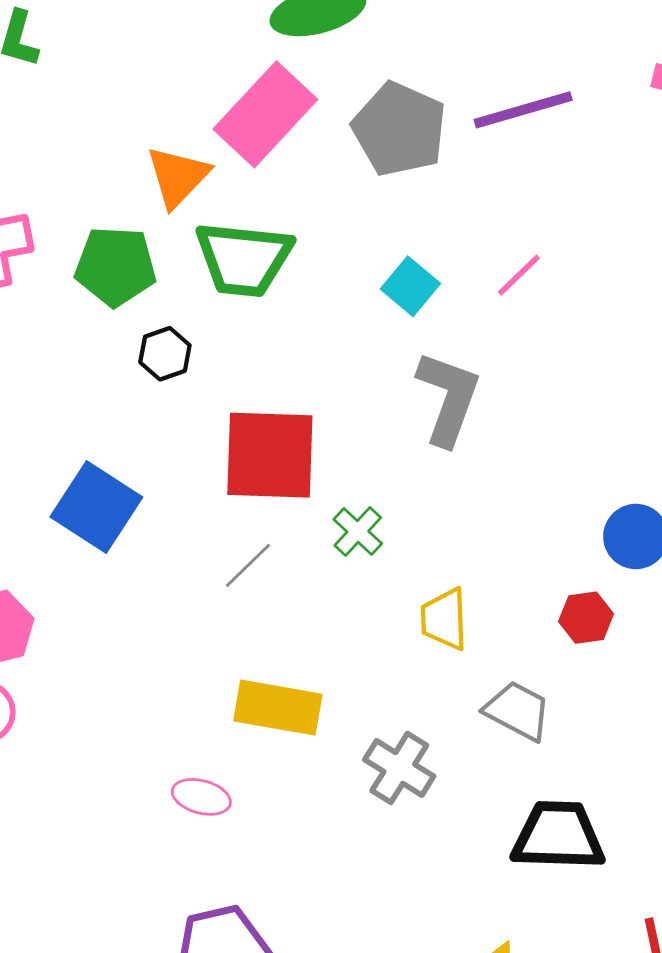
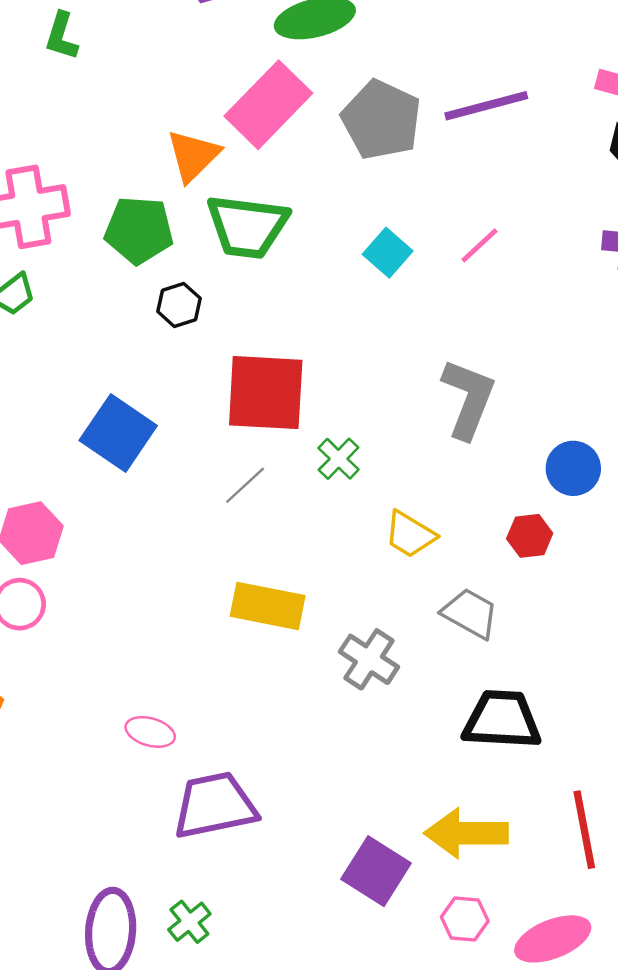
gray L-shape: (448, 398) -> (468, 399), moved
yellow trapezoid: (444, 619) -> (410, 534), turned -58
pink ellipse: (201, 797) -> (150, 732), moved

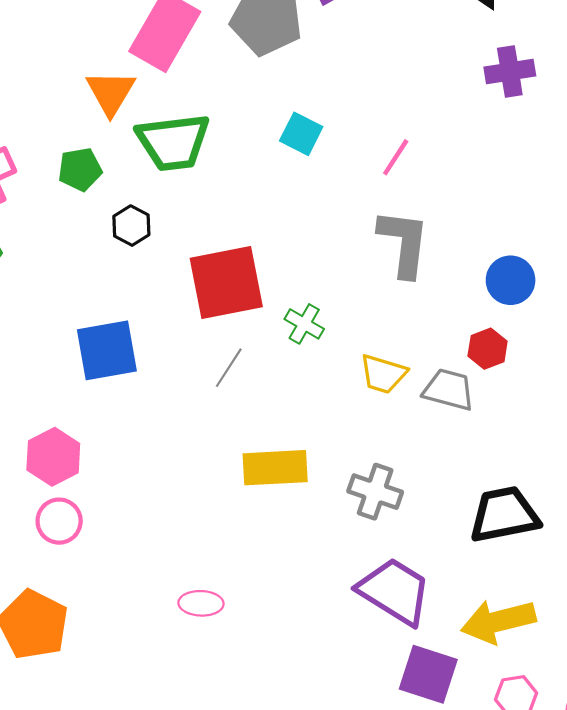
green pentagon: (139, 230) -> (80, 169), size x0.7
pink line: (479, 245) -> (396, 157), moved
blue square: (118, 433) -> (107, 350), turned -30
gray trapezoid: (470, 613) -> (449, 390), moved
purple trapezoid: (215, 805) -> (394, 591), moved, turned 58

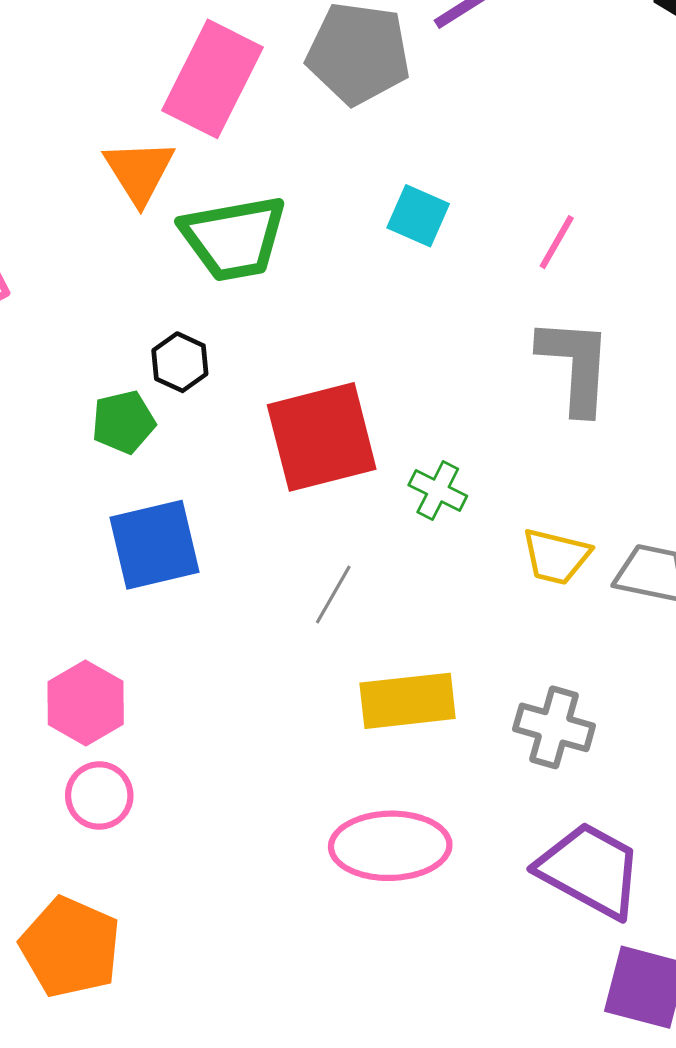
green pentagon: (80, 169) -> (123, 422), moved
gray line: (229, 368) -> (333, 595), moved
pink ellipse: (201, 603) -> (390, 846), moved, size x1.8

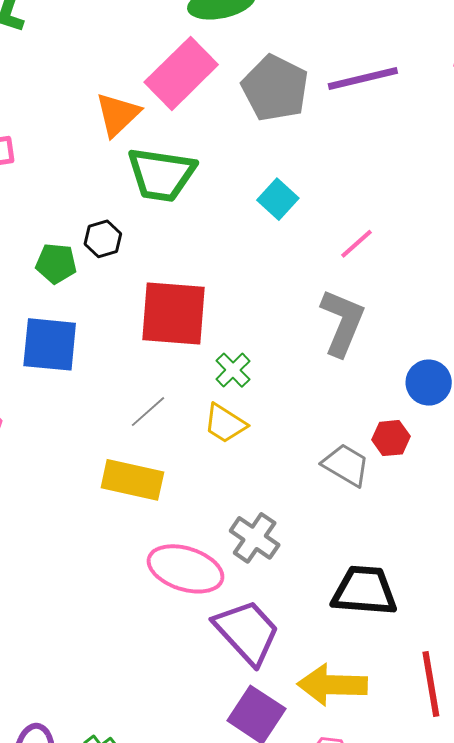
yellow trapezoid: (556, 556) -> (225, 423), moved
yellow rectangle: (408, 701) -> (132, 480), moved
pink ellipse: (390, 846) -> (186, 569), moved

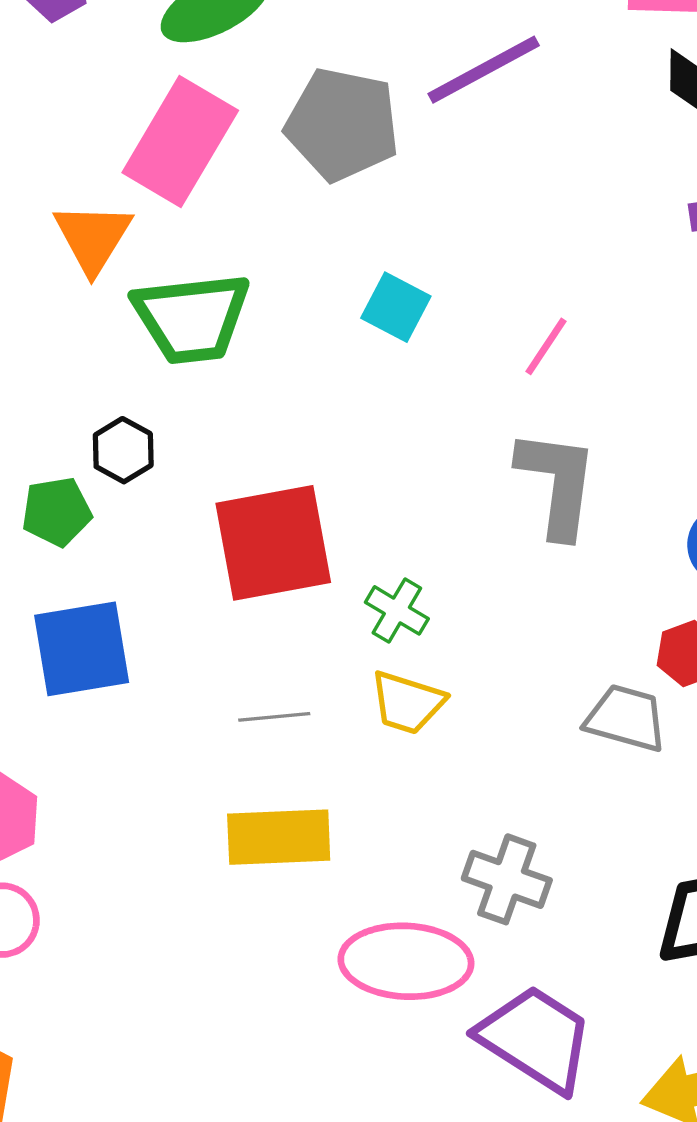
gray line: (148, 412) -> (274, 717), turned 51

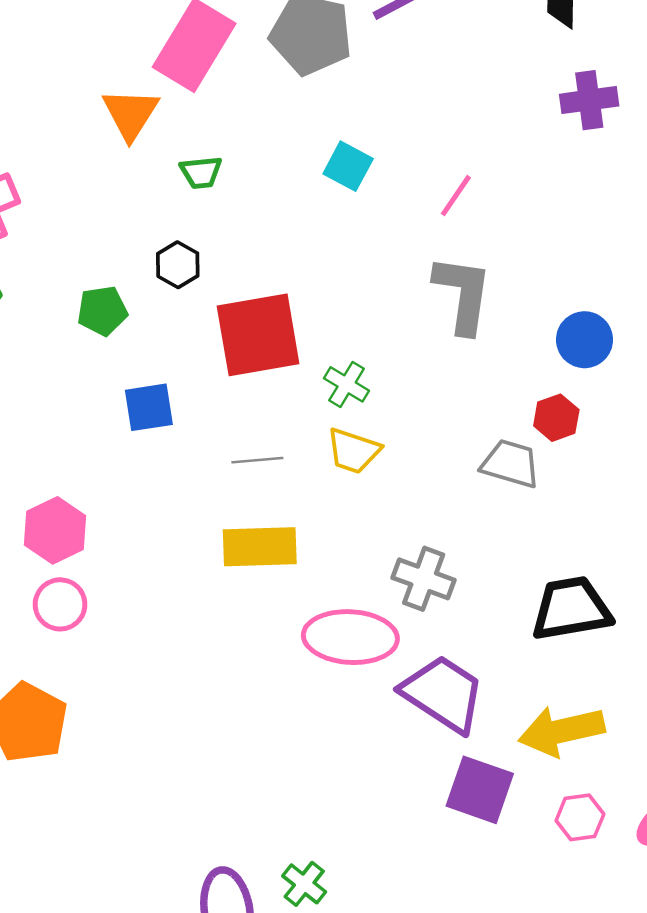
green trapezoid: (192, 318) -> (201, 172), size x0.5
black hexagon: (123, 450) -> (178, 265), moved
blue square: (82, 649) -> (149, 407), moved, size x0.7

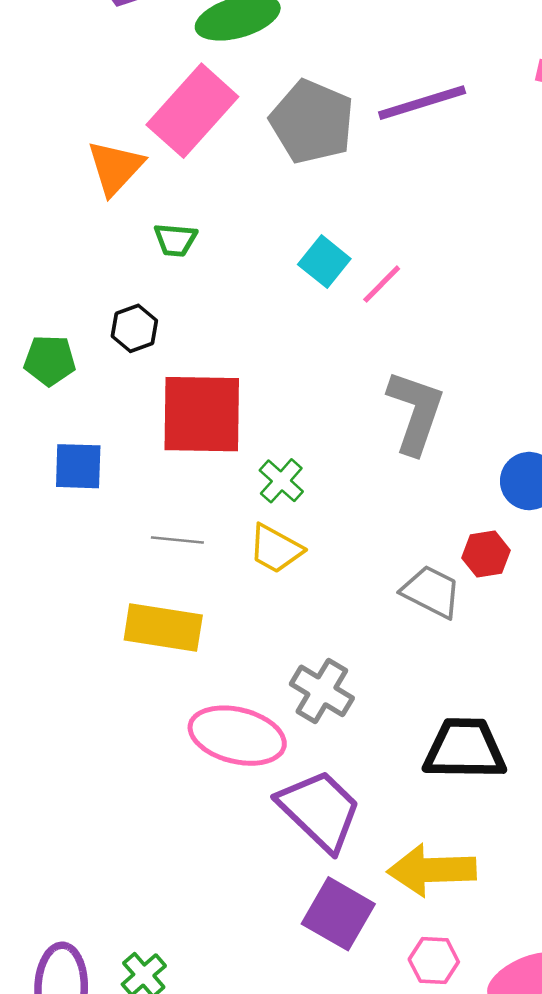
pink line: (456, 196) -> (382, 284), moved

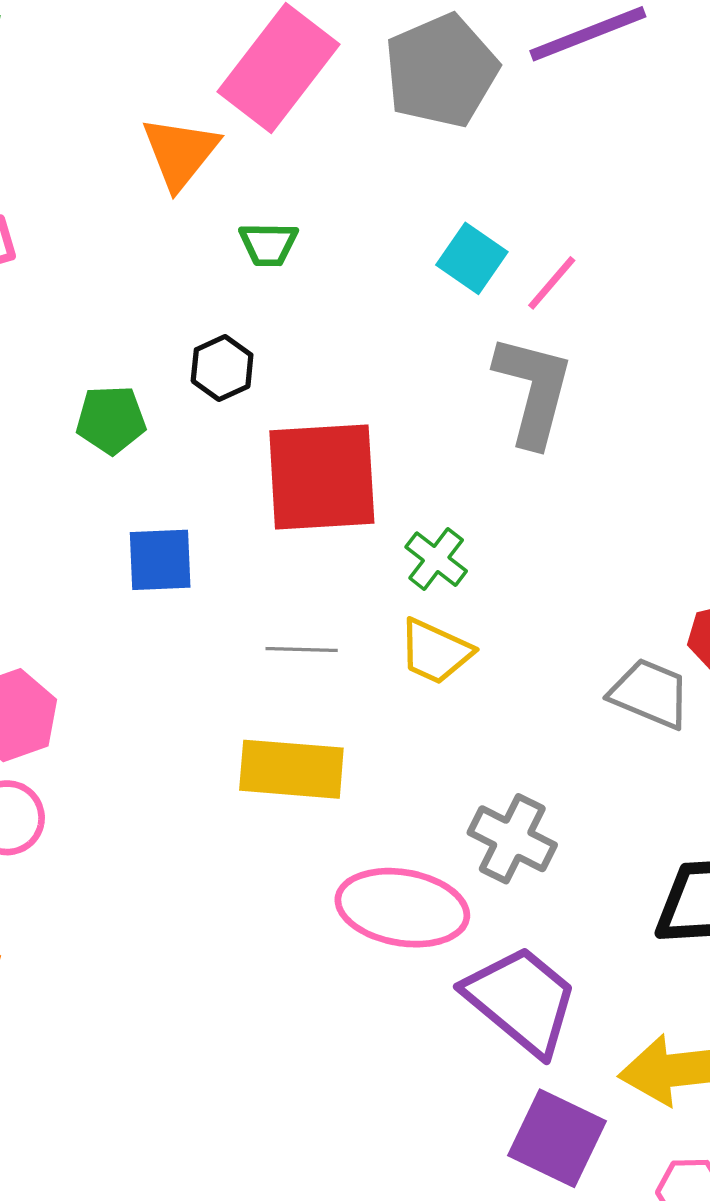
gray pentagon: (312, 122) -> (441, 71), turned 30
gray L-shape: (416, 412) -> (533, 390), moved

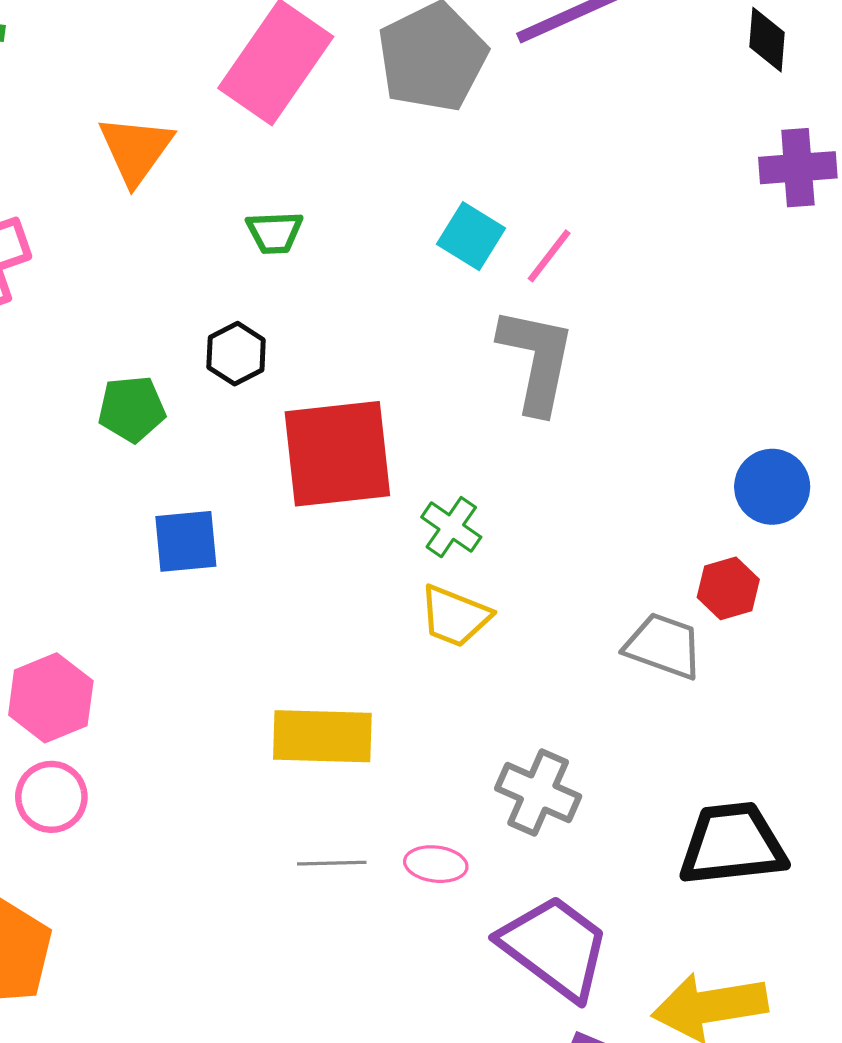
orange triangle: (180, 153) -> (136, 150), moved
gray line: (302, 650) -> (332, 863), moved
pink ellipse: (402, 908) -> (436, 864), size x0.5

